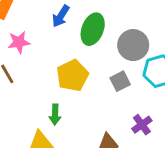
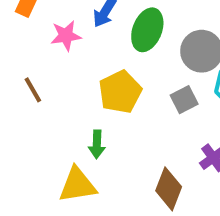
pink star: (19, 42) -> (66, 36), moved

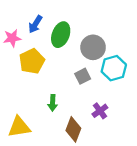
yellow pentagon: (120, 92) -> (32, 61), moved
green arrow: (97, 144) -> (53, 103), moved

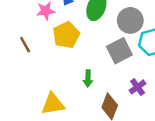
gray square: (83, 76) -> (119, 51), size x1.5

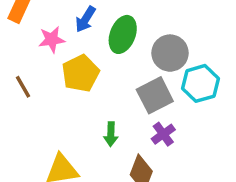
purple cross: (138, 87) -> (163, 134), moved

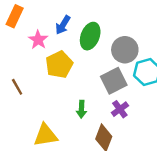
pink star: (52, 40) -> (38, 40), turned -30
brown line: (23, 87) -> (17, 87), moved

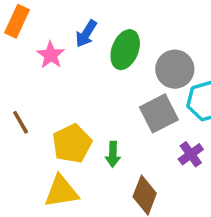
yellow pentagon: (59, 65) -> (72, 144), moved
purple cross: (120, 109) -> (191, 154), moved

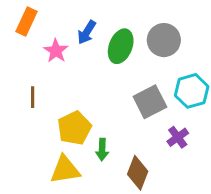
gray circle: (175, 69) -> (164, 40), moved
brown line: (21, 122) -> (33, 97), moved, turned 30
green arrow: (113, 154) -> (102, 150), moved

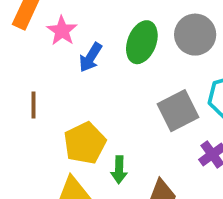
blue arrow: (87, 32) -> (90, 57), moved
pink star: (56, 51) -> (62, 31), moved

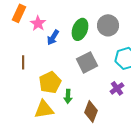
gray square: (178, 111) -> (87, 62), moved

